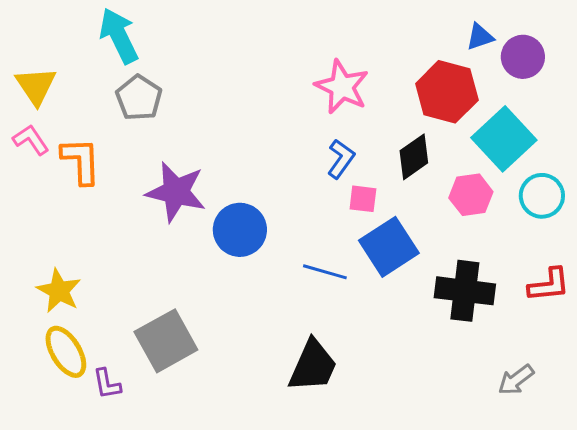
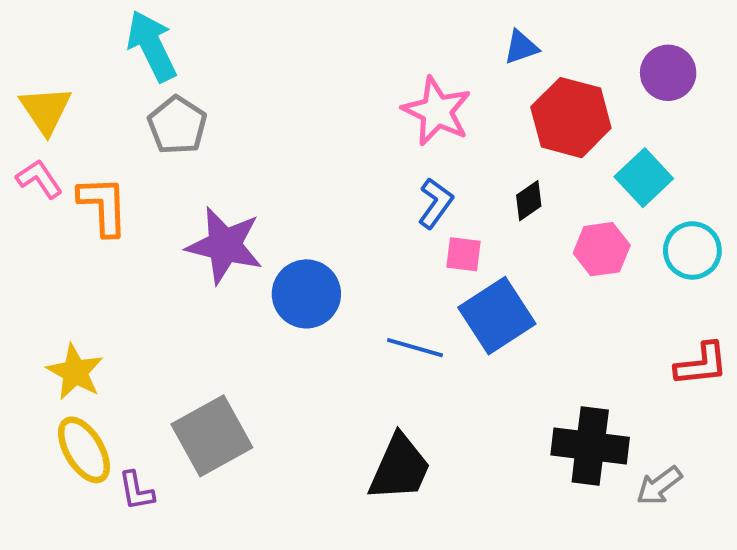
blue triangle: (480, 37) -> (521, 47), moved
cyan square: (504, 139) -> (644, 178), size x0.7
black diamond: (414, 157) -> (529, 201), size x0.7
black cross: (465, 291) -> (590, 446), moved

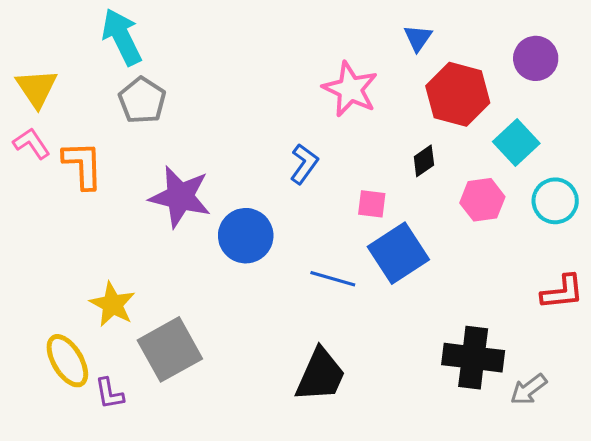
blue triangle: (521, 47) -> (418, 38), turned -36
blue L-shape: (435, 203) -> (304, 164), moved
yellow star: (75, 372) -> (112, 304), moved

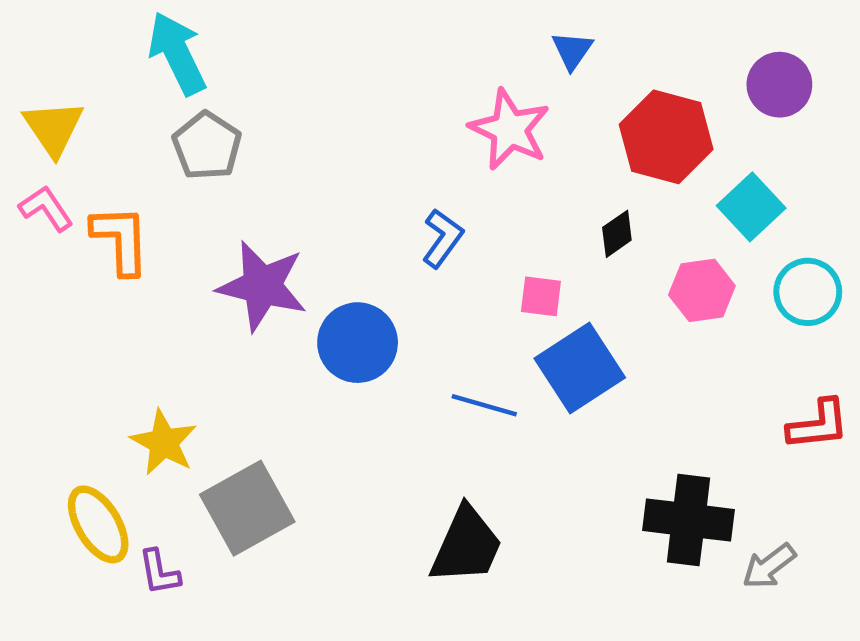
blue triangle: (418, 38) -> (572, 50), moved

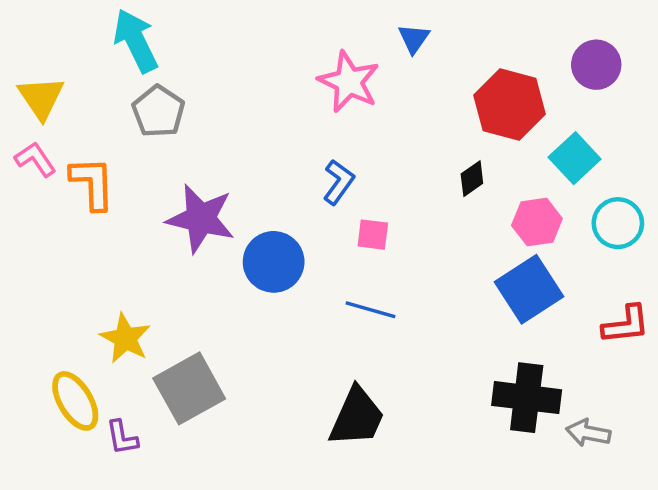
blue triangle: (572, 50) -> (414, 38), moved
pink star: (510, 129) -> (349, 82), moved
pink square: (541, 296) -> (373, 235), moved
blue square: (580, 368) -> (529, 289), moved
gray arrow: (769, 566) -> (588, 433), turned 48

